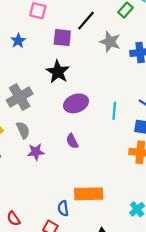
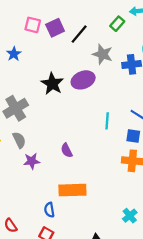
purple square: (62, 38) -> (55, 28), moved, turned -30
purple ellipse: (76, 103) -> (83, 80), moved
orange rectangle: (89, 194) -> (72, 190), moved
blue semicircle: (63, 208) -> (49, 210), moved

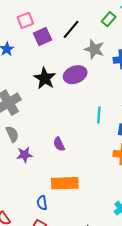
pink square: (33, 25) -> (25, 20), turned -35
purple square: (55, 28) -> (43, 36), moved

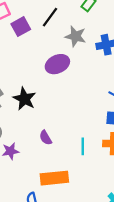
black star: (45, 78) -> (24, 99), moved
cyan line: (99, 115) -> (83, 146), moved

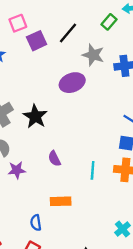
orange rectangle: (54, 178) -> (61, 201), size x0.7

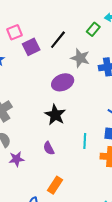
black star: (35, 116) -> (55, 115), moved
cyan line: (93, 170) -> (85, 141), moved
orange rectangle: (61, 201) -> (55, 185), turned -54

